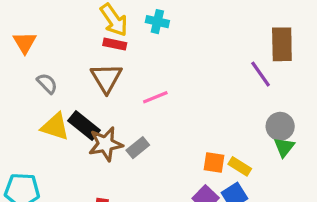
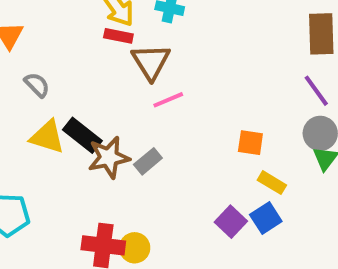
purple line: (261, 74) -> (316, 91), moved
brown triangle: (106, 78) -> (151, 62), moved
orange square: (214, 163) -> (250, 143), moved

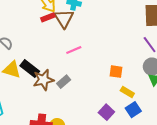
red rectangle: (118, 36) -> (48, 17), turned -32
brown triangle: (151, 62) -> (64, 19), moved
blue square: (266, 218) -> (133, 110), moved

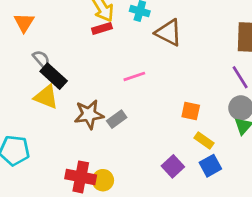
brown triangle: (64, 19) -> (169, 33), moved, turned -35
black rectangle: (30, 69) -> (54, 76), moved

